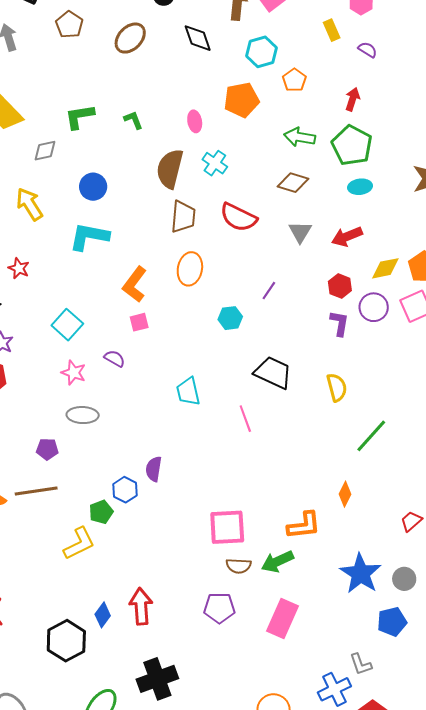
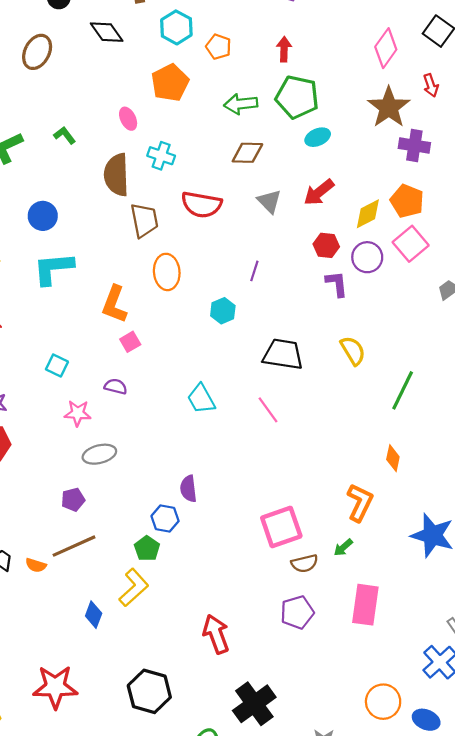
cyan square: (67, 325) -> (57, 365), size x0.7
orange L-shape: (304, 525) -> (360, 502), turned -42
green arrow: (277, 562) -> (343, 547), size x0.6
blue diamond: (103, 615) -> (94, 615), moved

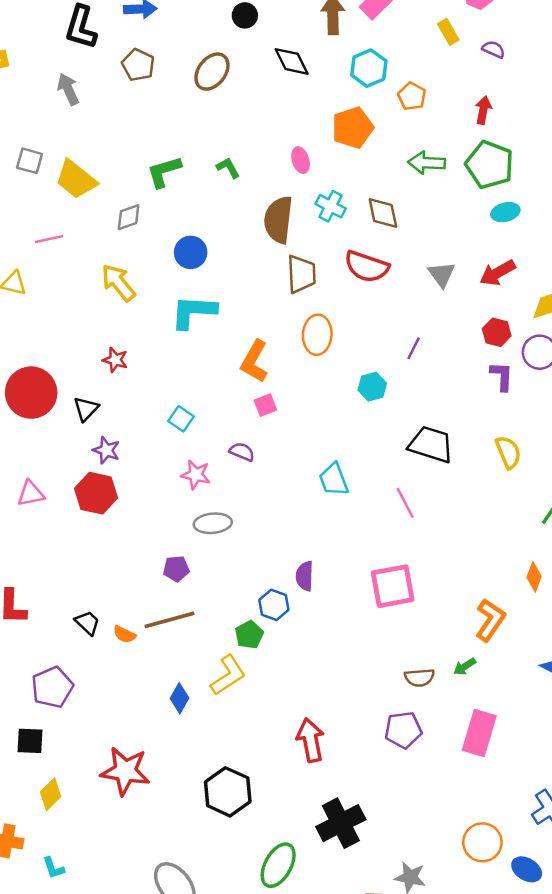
brown diamond: (247, 153) -> (383, 213), moved, turned 68
pink square: (281, 527) -> (393, 586), moved

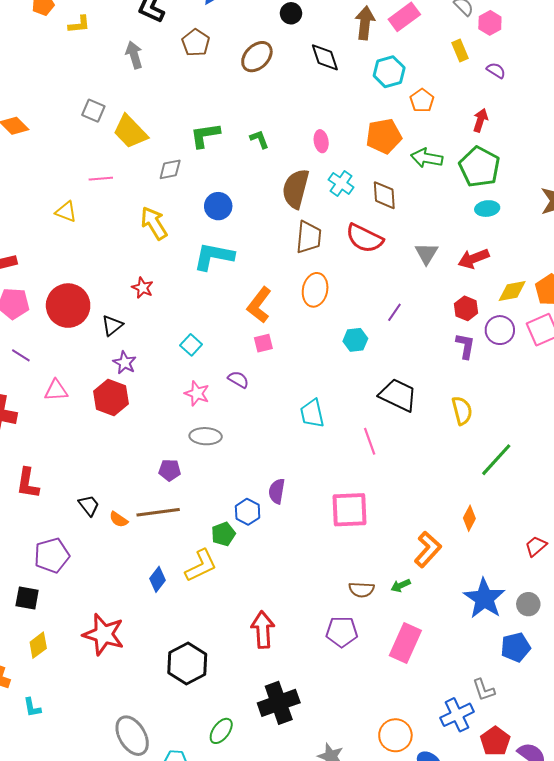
orange pentagon: (353, 128) -> (384, 136), moved
green ellipse: (278, 865) -> (221, 731), size x0.7

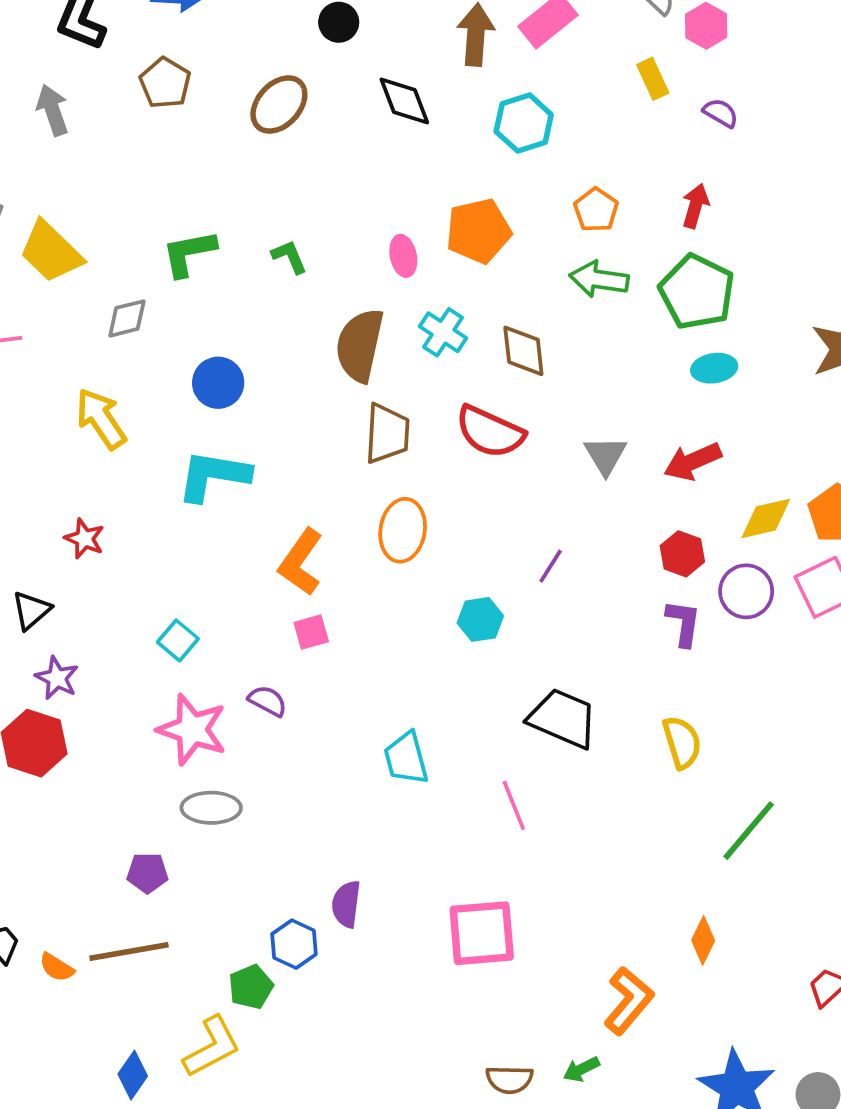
orange pentagon: (422, 100) -> (596, 210), moved
orange pentagon: (384, 136) -> (478, 231), moved
pink star: (197, 393) -> (192, 730), size x1.5

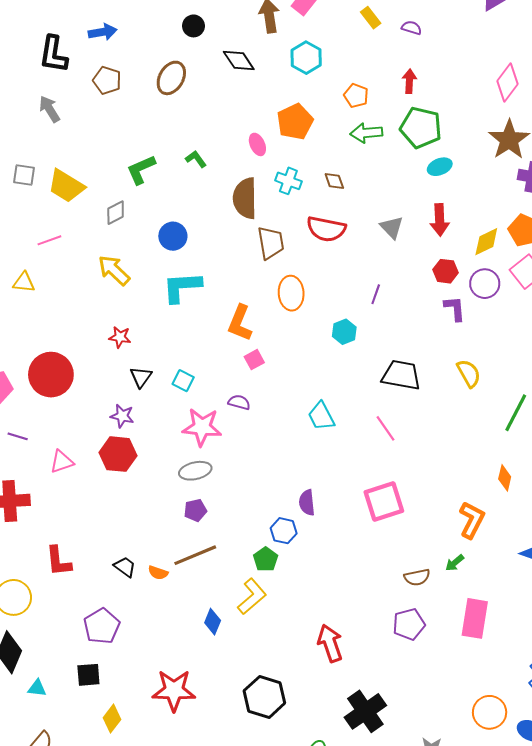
brown diamond: (523, 351) -> (334, 181), size x0.7
red arrow: (693, 461) -> (440, 220), turned -56
black triangle: (31, 610) -> (141, 377), moved
gray ellipse: (211, 808) -> (195, 471), moved

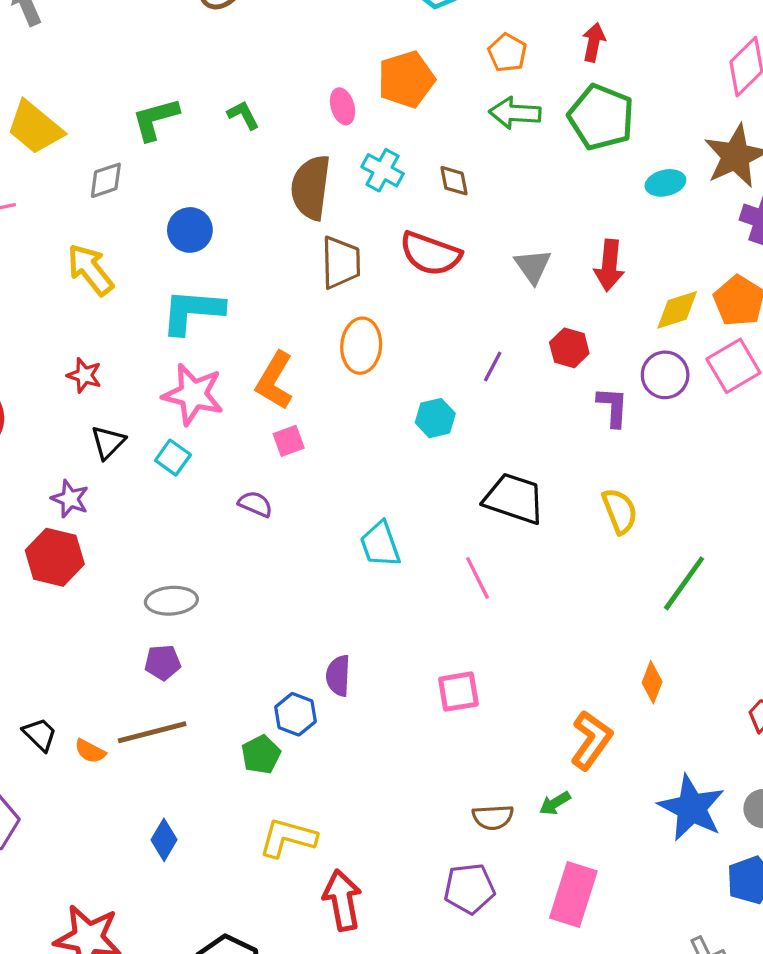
cyan ellipse: (440, 167) -> (665, 183), moved
red hexagon: (446, 271) -> (569, 348), moved
pink star: (202, 427) -> (193, 394), moved
pink square: (384, 501) -> (458, 692), size x0.7
yellow L-shape: (252, 596) -> (288, 838), moved, turned -132

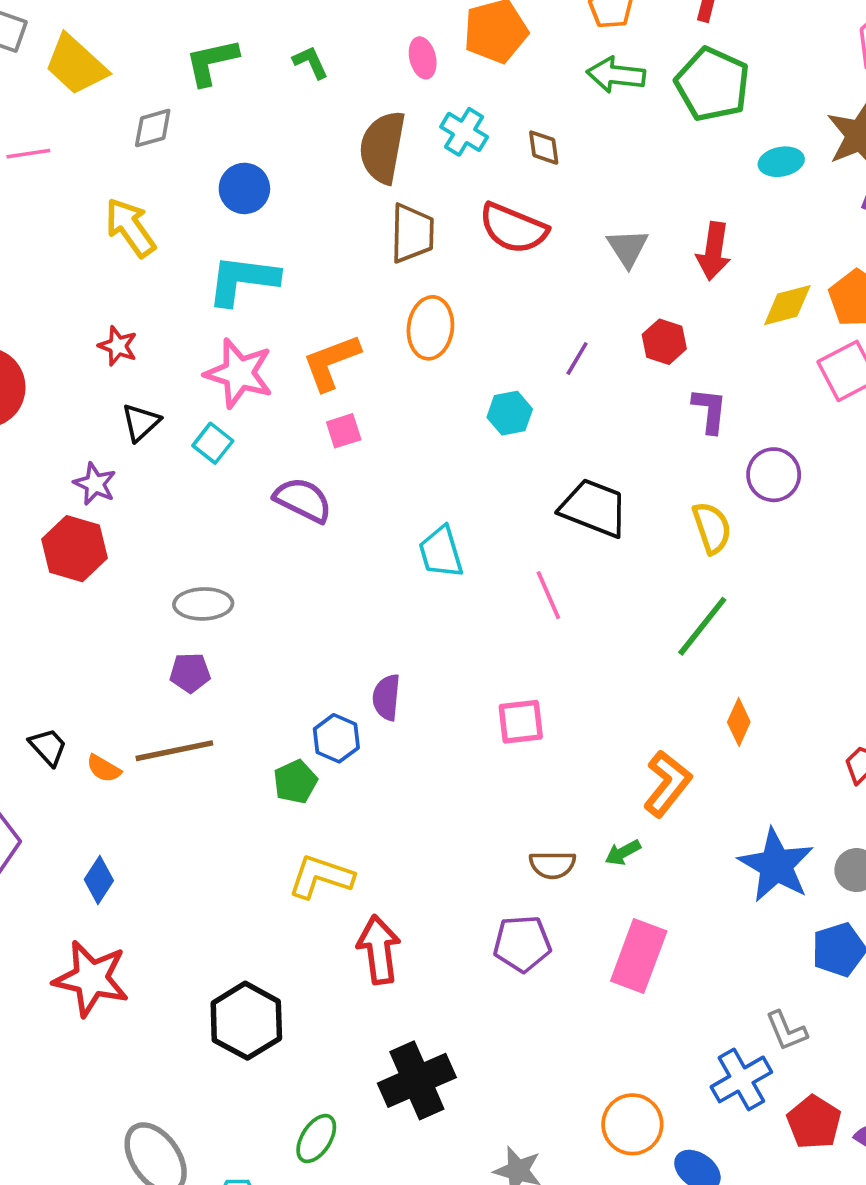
purple circle: (665, 375) -> (774, 475), moved
orange L-shape: (275, 381) -> (331, 362), turned 36
purple semicircle: (255, 504) -> (303, 500), size x1.5
green line: (684, 583) -> (702, 626), moved
blue diamond: (164, 840) -> (99, 880), moved

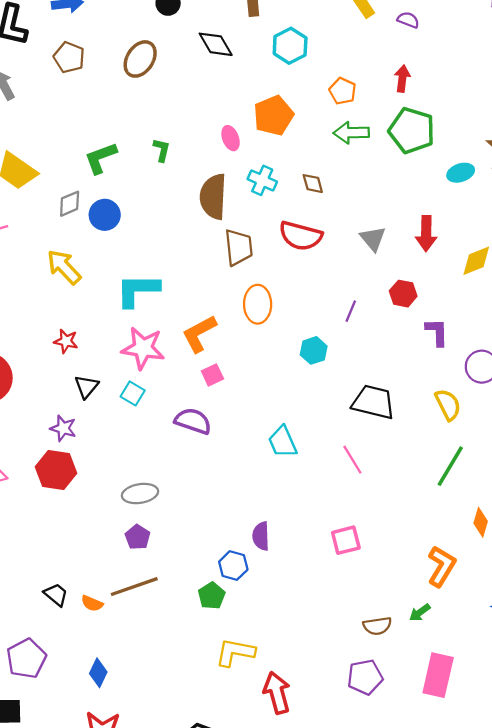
green L-shape: (311, 62) -> (162, 150), turned 45
blue circle: (244, 188) -> (105, 215), moved
purple pentagon: (190, 673) -> (137, 537), turned -30

